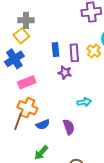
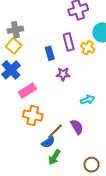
purple rectangle: (74, 53) -> (69, 42), moved
brown line: (18, 121) -> (55, 131), moved, turned 36
blue semicircle: (43, 125) -> (48, 142), moved

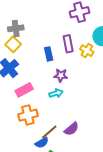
cyan arrow: (87, 100) -> (56, 93), moved
orange cross: (33, 116) -> (28, 115), turned -30
purple semicircle: (77, 127) -> (71, 129), turned 77

